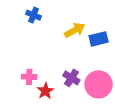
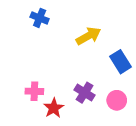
blue rectangle: (99, 39) -> (121, 62), moved, turned 72
pink circle: (99, 84) -> (117, 100), size x0.6

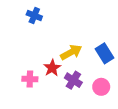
yellow arrow: (88, 36) -> (71, 52), moved
red star: (54, 108) -> (52, 68), moved

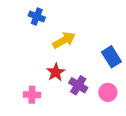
yellow arrow: (71, 52) -> (64, 40), moved
pink cross: (30, 79) -> (32, 95), moved

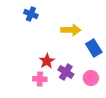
yellow arrow: (64, 40) -> (71, 30), moved, turned 30
pink cross: (32, 95) -> (40, 79), moved

